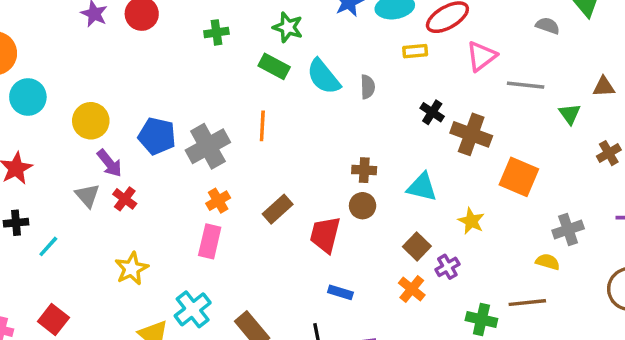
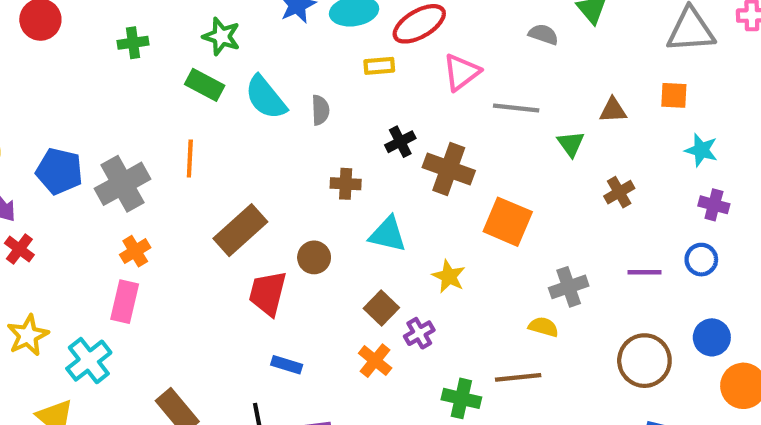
black cross: (432, 112) -> (400, 142), turned 30
brown cross: (364, 170) -> (346, 184), moved
brown rectangle: (278, 209) -> (240, 230), moved, size x1.4
cyan cross: (193, 309) -> (89, 361), moved

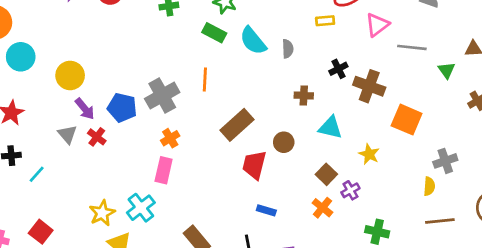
blue pentagon: (59, 171) -> (122, 108), moved
yellow semicircle: (543, 327) -> (429, 186), turned 78
yellow star: (28, 335) -> (102, 213), moved
brown line: (518, 377) -> (440, 221), moved

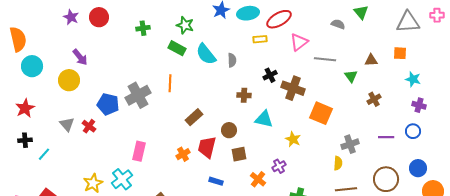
purple arrow: (85, 109) -> (80, 57), moved
brown rectangle: (237, 125) -> (194, 117), size x0.7
orange cross: (170, 138) -> (183, 154), moved
brown square: (326, 174) -> (239, 154), moved, turned 35

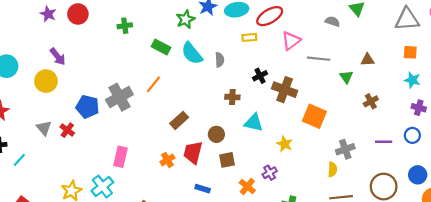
green star: (185, 25) -> (185, 19), moved, turned 30
orange square: (400, 53) -> (410, 52), moved
orange line: (170, 83) -> (154, 84), turned 36

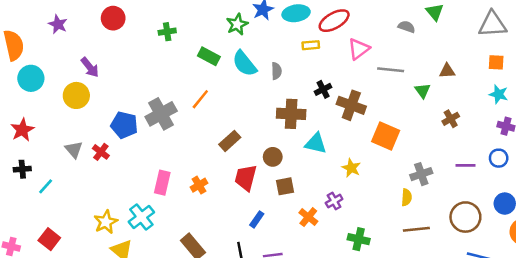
purple star: (48, 14) -> (58, 24), moved
brown cross: (232, 97) -> (291, 114), size x1.6
orange cross: (167, 160) -> (199, 185), moved
blue rectangle: (203, 189) -> (257, 219), turned -72

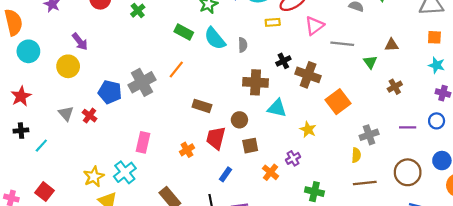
green cross: (167, 32) -> (138, 11), moved, turned -32
orange square: (386, 136) -> (338, 102), turned 30
brown rectangle: (230, 141) -> (202, 106), turned 60
orange cross: (199, 185) -> (187, 150), moved

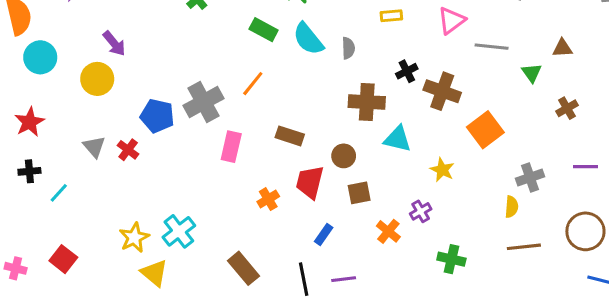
pink rectangle: (143, 142) -> (231, 147), moved

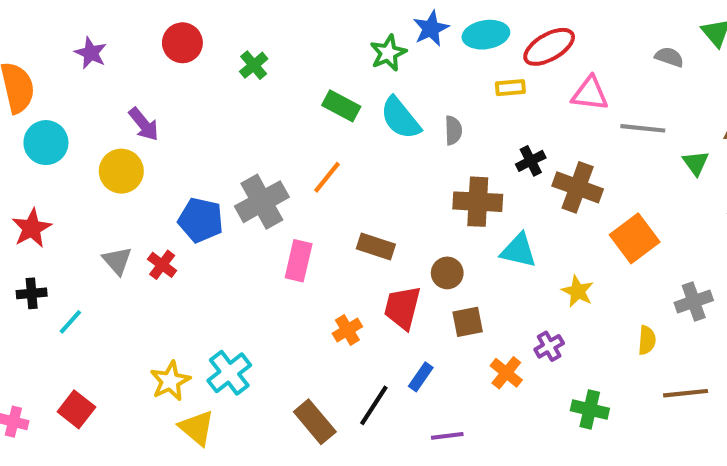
pink triangle: (451, 20) -> (590, 94), turned 44
yellow semicircle: (512, 207) -> (647, 340), moved
black line: (304, 279) -> (374, 405), moved, turned 44

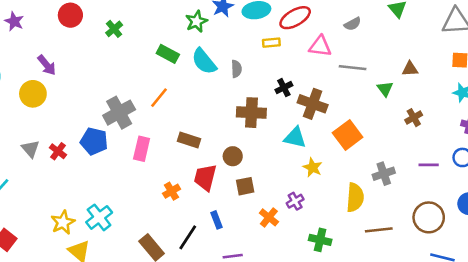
gray semicircle: (669, 57) -> (353, 24), moved, turned 133
blue pentagon: (201, 220) -> (94, 141), moved
cyan triangle: (519, 251) -> (295, 138), moved
yellow semicircle: (647, 340) -> (355, 197), size x1.6
blue rectangle: (421, 377) -> (216, 220), turned -56

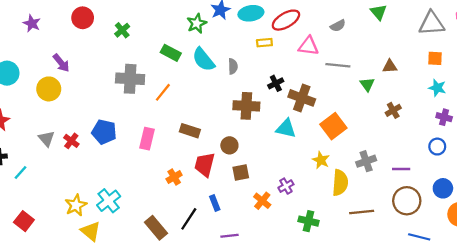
gray cross: (119, 113) -> (130, 79), moved, turned 32
purple line: (429, 165) -> (401, 169), moved
yellow star: (313, 167) -> (321, 160), moved

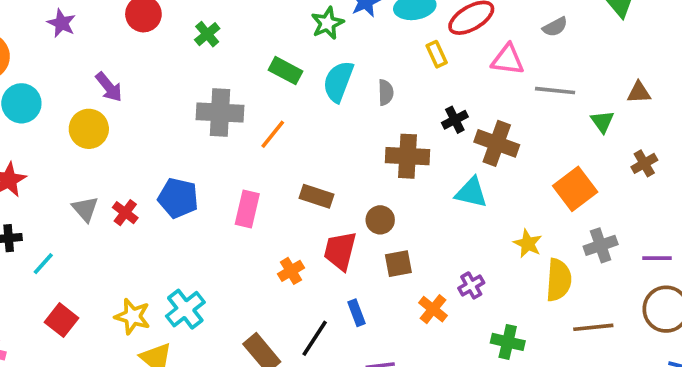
yellow rectangle: (264, 43) -> (437, 54), turned 70
cyan semicircle: (203, 60) -> (338, 81), turned 60
orange square: (333, 126) -> (575, 189), moved
yellow star: (76, 205) -> (133, 316), turned -30
red square: (24, 221) -> (61, 320), moved

